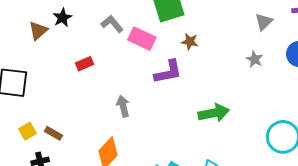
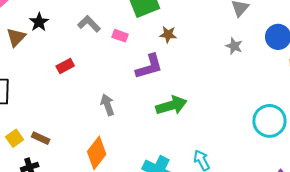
pink rectangle: (142, 39) -> (120, 36), size x0.6
green arrow: (214, 113) -> (171, 105), moved

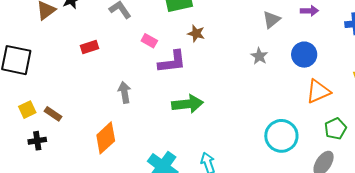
pink rectangle: (120, 36) -> (149, 41), moved

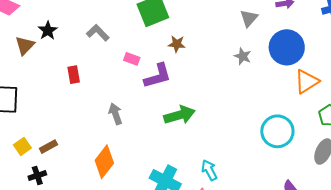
red rectangle: (89, 47) -> (74, 75), turned -72
blue circle: (304, 55) -> (287, 47), size x1.4
brown rectangle: (53, 114) -> (48, 147), turned -54

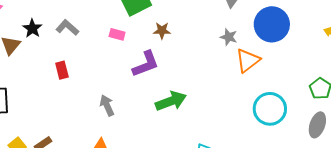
gray L-shape: (98, 33) -> (67, 27), moved
pink rectangle: (132, 59) -> (117, 34), moved
orange triangle: (307, 81) -> (248, 61), moved

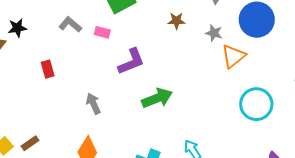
gray L-shape: (67, 27) -> (70, 25), moved
black star: (32, 28) -> (17, 28), turned 30
brown star: (162, 31) -> (176, 21), moved

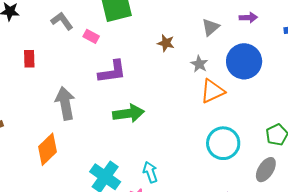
gray arrow: (93, 104) -> (65, 103), size x1.5

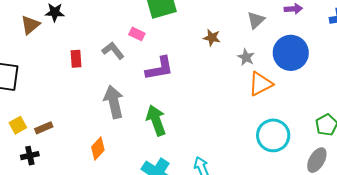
gray L-shape: (62, 21) -> (113, 51), moved
green arrow: (128, 113) -> (156, 120), moved, turned -100
orange diamond: (48, 149) -> (98, 149), size x0.7

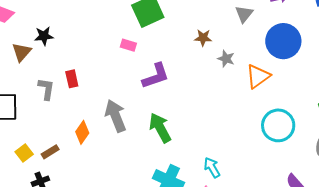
gray L-shape: (113, 51) -> (46, 89), moved, turned 55
gray star: (246, 57) -> (226, 59), moved
orange diamond: (98, 149) -> (82, 132), moved

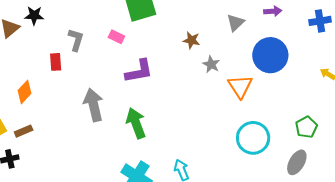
orange triangle: (258, 76) -> (240, 86), turned -36
gray L-shape: (46, 89) -> (76, 40), moved
orange diamond: (82, 132) -> (24, 92), moved

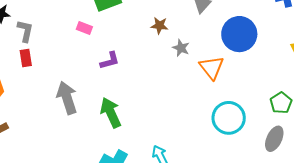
gray L-shape: (76, 40) -> (25, 31), moved
purple L-shape: (139, 71) -> (110, 61), size x0.7

